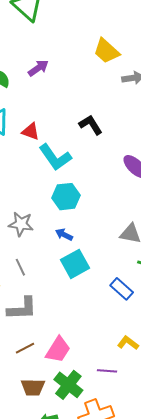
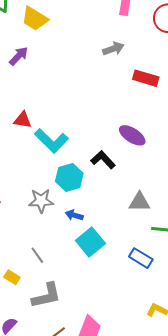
yellow trapezoid: (106, 51) -> (35, 19), moved
black L-shape: (91, 125) -> (103, 160), moved
gray star: (21, 224) -> (41, 201), moved

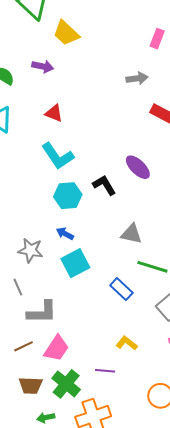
purple arrow: (19, 56) -> (43, 66), turned 45
red triangle: (23, 120) -> (54, 113), moved
gray star: (41, 201) -> (31, 250), moved
gray line: (37, 255) -> (18, 287), moved
gray L-shape: (47, 296) -> (42, 312), moved

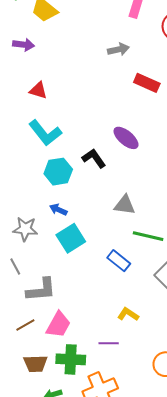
green cross: (66, 384) -> (71, 359), turned -32

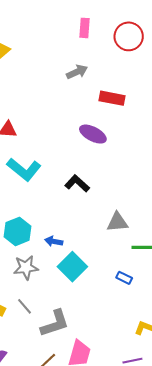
purple ellipse: (126, 138) -> (93, 134), moved
cyan hexagon: (58, 172) -> (18, 231), moved
blue rectangle: (119, 261) -> (124, 278), size x0.7

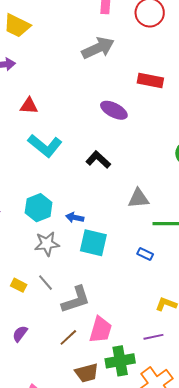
gray arrow: (77, 72) -> (98, 48), size x1.5
red rectangle: (112, 98) -> (150, 81), moved
cyan square: (72, 267) -> (93, 243), turned -32

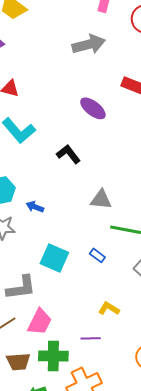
cyan square: (93, 243) -> (54, 258), moved

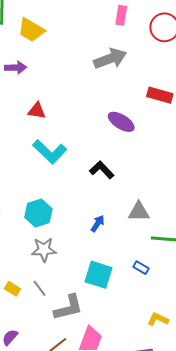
blue arrow: (35, 207) -> (98, 224), moved, turned 108

